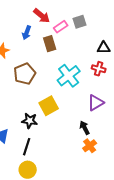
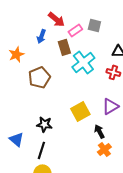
gray square: (80, 22) -> (94, 25), turned 32
cyan cross: (69, 76) -> (83, 62), moved
yellow square: (49, 106) -> (80, 111), moved

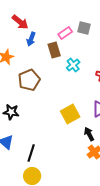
red arrow: (56, 19) -> (20, 22), moved
cyan cross: (83, 62) -> (73, 65), size x0.6
black star: (44, 124) -> (11, 112), moved

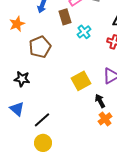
black line: (31, 153) -> (42, 120), turned 30

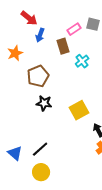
black star: (22, 79) -> (44, 103), moved
blue triangle: (17, 109) -> (15, 153), moved

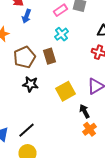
brown rectangle: (63, 46) -> (50, 56), moved
cyan cross: (82, 61) -> (62, 34), moved

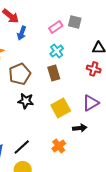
brown rectangle: (50, 56) -> (54, 73), moved
black arrow: (84, 111) -> (80, 128), turned 112
orange cross: (90, 129) -> (59, 146), moved

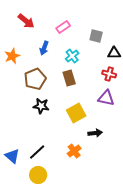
gray square: (75, 22) -> (96, 36), moved
pink rectangle: (56, 27) -> (63, 27), moved
blue arrow: (22, 33) -> (44, 48), moved
purple triangle: (91, 103) -> (106, 98), moved, turned 42

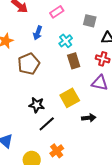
brown rectangle: (69, 78) -> (74, 61), moved
black star: (41, 106) -> (37, 105), moved
orange cross: (74, 151) -> (57, 151), moved
black line: (37, 152) -> (47, 124), moved

